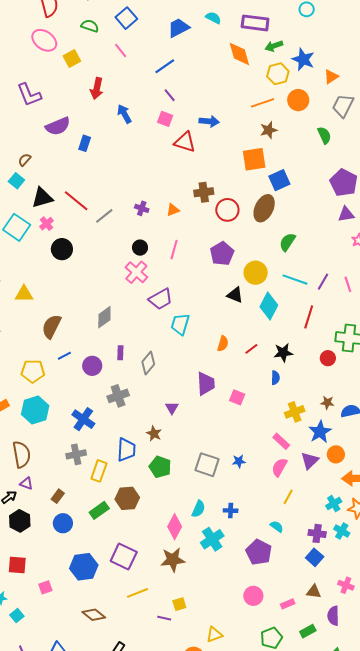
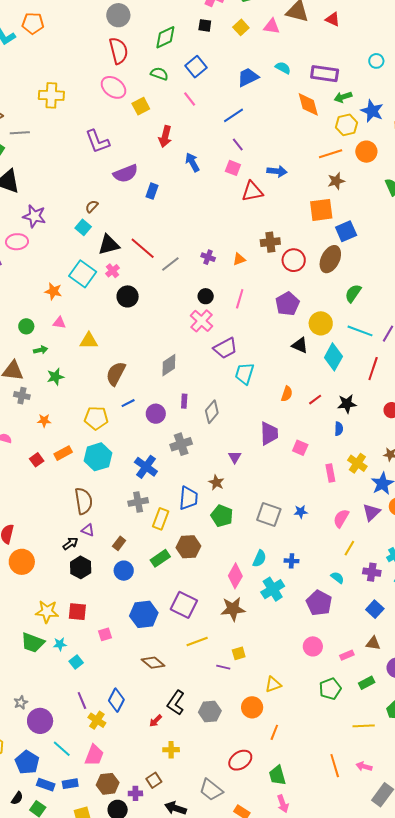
red triangle: (185, 142) -> (252, 191), turned -30
yellow cross: (295, 412) -> (357, 463), turned -36
pink rectangle: (281, 441) -> (330, 473), moved, turned 36
purple cross: (317, 533) -> (372, 572), moved

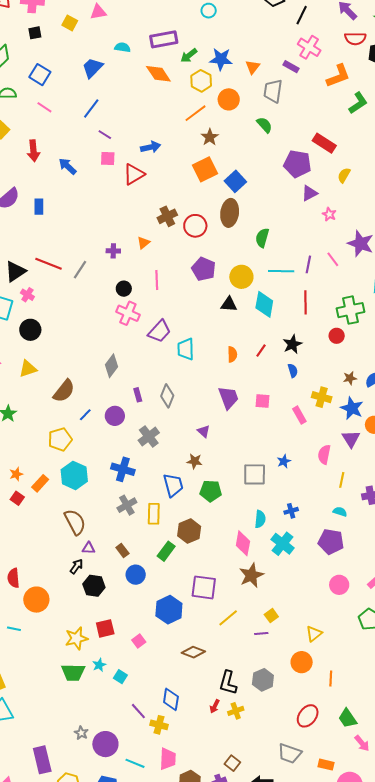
black circle: (128, 296) -> (30, 330), moved
brown semicircle: (116, 374) -> (64, 391), turned -150
orange star: (44, 421) -> (16, 474), moved
brown rectangle: (119, 543) -> (122, 550), turned -56
yellow cross: (171, 750) -> (236, 711), moved

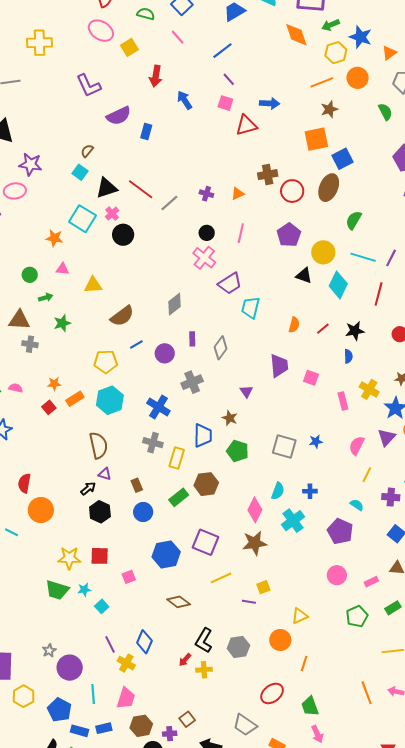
black circle: (30, 330) -> (123, 235), moved
gray cross: (127, 505) -> (153, 443), turned 30
cyan line: (135, 763) -> (93, 694), turned 48

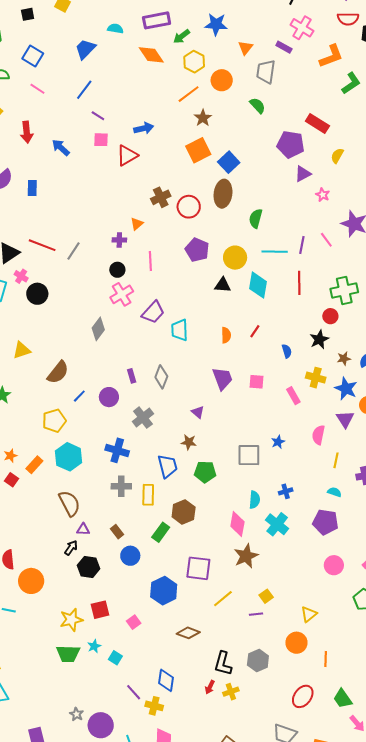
blue star: (361, 37) -> (216, 24), moved
purple cross: (206, 194) -> (119, 240), moved
pink cross: (204, 258) -> (122, 294), turned 35
gray diamond: (175, 304) -> (98, 329), moved
black star: (355, 331) -> (319, 339), moved

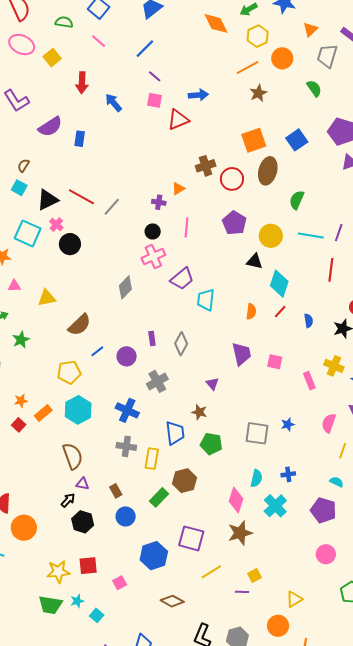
orange square: (198, 150) -> (254, 140), moved
blue square: (229, 162) -> (297, 140), moved
cyan diamond: (258, 285) -> (279, 284), moved
blue semicircle: (287, 351) -> (308, 321), moved

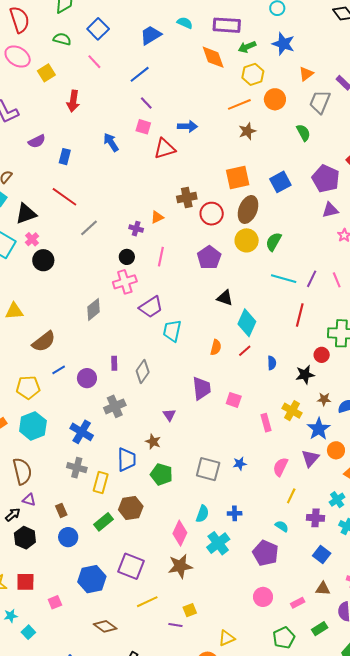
blue arrow: (114, 103) -> (111, 142), moved
purple semicircle: (50, 127) -> (37, 141), size x0.7
red line: (81, 197) -> (64, 197), moved
yellow circle: (271, 236) -> (247, 240), moved

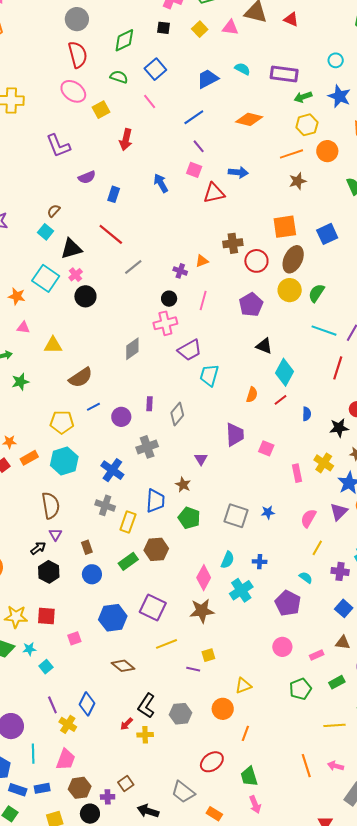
orange diamond: (213, 57) -> (249, 119), moved, turned -60
purple triangle: (29, 500) -> (55, 534), turned 40

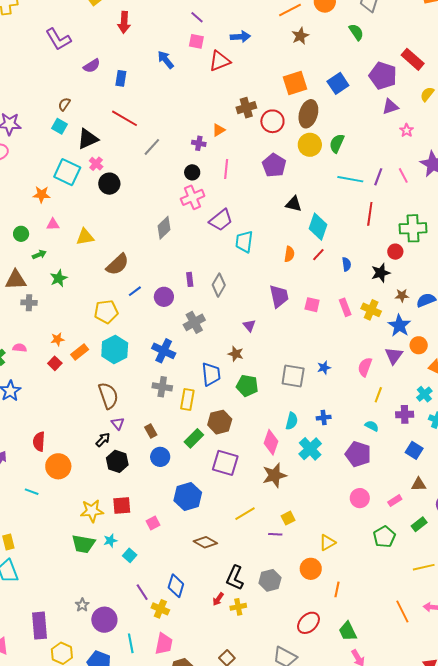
pink rectangle: (297, 473) -> (345, 307), moved
purple square: (153, 608) -> (225, 463), moved

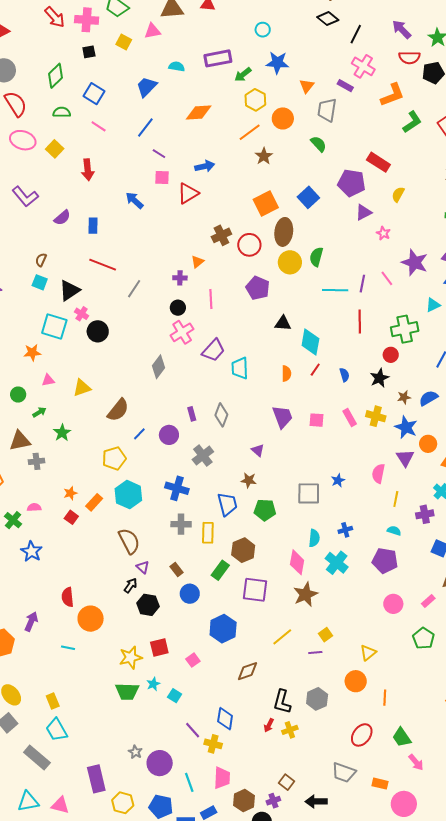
brown diamond: (205, 542) -> (247, 671), turned -40

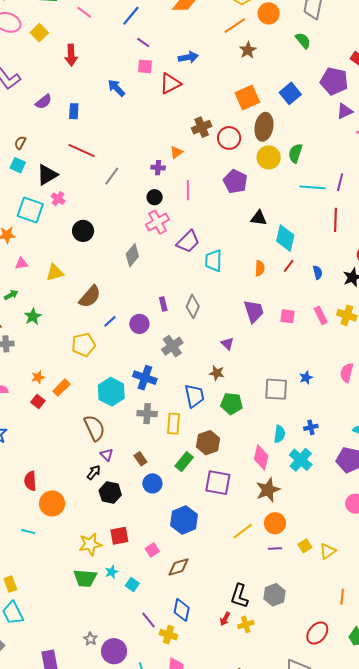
black circle: (98, 331) -> (83, 231), moved
cyan hexagon: (128, 495) -> (111, 392), moved
yellow square: (325, 635) -> (305, 546), moved
brown diamond: (247, 671) -> (178, 567), moved
orange circle: (356, 681) -> (275, 523), moved

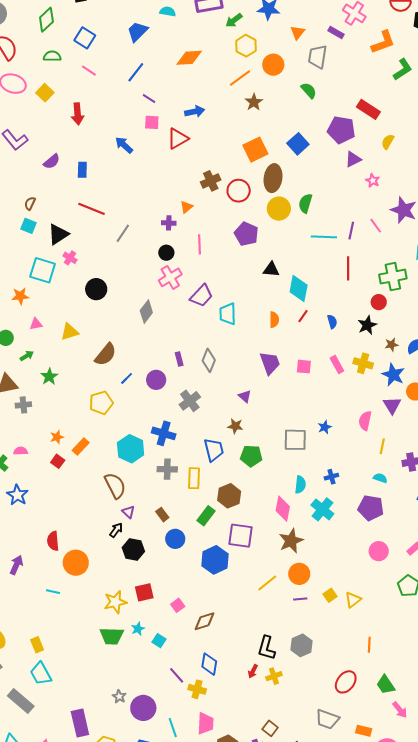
blue hexagon: (184, 520) -> (215, 560), moved

